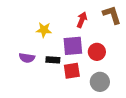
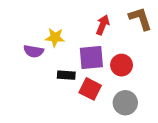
purple semicircle: (27, 58) -> (34, 51), moved
red square: (72, 71) -> (90, 89), turned 36

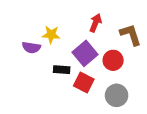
brown L-shape: (140, 19) -> (131, 35), moved
purple square: (91, 58) -> (85, 53), turned -35

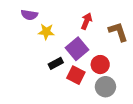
purple semicircle: (31, 47) -> (29, 15), moved
red circle: (113, 60) -> (100, 65), moved
black rectangle: (62, 70) -> (56, 63), turned -32

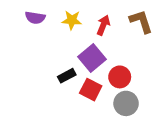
yellow star: (46, 32) -> (72, 20), moved
brown L-shape: (118, 32) -> (141, 21), moved

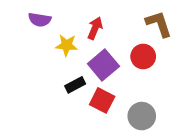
yellow star: (72, 20) -> (67, 45), moved
red arrow: (103, 25) -> (95, 28), moved
red circle: (120, 77) -> (143, 57), moved

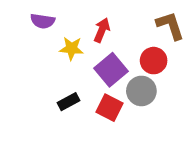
black rectangle: (75, 85) -> (68, 102), moved
gray circle: (142, 116) -> (141, 91), moved

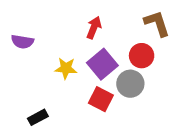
purple semicircle: (43, 21) -> (22, 42), moved
yellow star: (71, 48) -> (66, 68), moved
black rectangle: (68, 102) -> (38, 117), moved

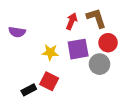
brown L-shape: (157, 23) -> (96, 18), moved
purple square: (102, 64) -> (78, 49), turned 30
red square: (101, 99) -> (49, 81), moved

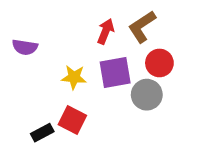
brown L-shape: (96, 18) -> (142, 27), turned -105

